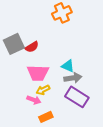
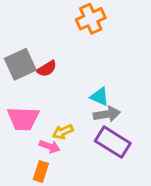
pink trapezoid: (38, 73) -> (23, 119), moved
orange rectangle: (46, 117) -> (41, 171), moved, turned -48

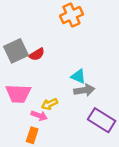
purple rectangle: (113, 142) -> (102, 120), moved

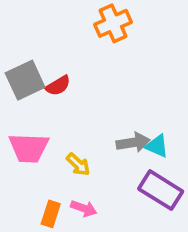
cyan triangle: (78, 76) -> (157, 146), moved
yellow arrow: (50, 104) -> (78, 164), turned -112
pink arrow: (39, 116) -> (84, 208), moved

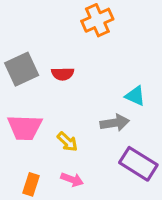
red semicircle: (58, 86) -> (63, 74), moved, turned 30
cyan triangle: (157, 146) -> (135, 96), moved
orange rectangle: (51, 214) -> (31, 184), moved

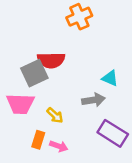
gray square: (22, 69) -> (34, 73), moved
red semicircle: (63, 74) -> (51, 60), size x1.5
orange rectangle: (31, 184) -> (38, 140), moved

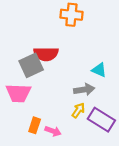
orange cross: (79, 17) -> (71, 15), turned 30
yellow arrow: (55, 115) -> (78, 110), moved, turned -98

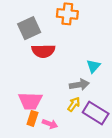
gray square: (31, 65) -> (29, 28), moved
cyan triangle: (99, 70) -> (93, 66), turned 48
pink trapezoid: (18, 93) -> (30, 101), moved

